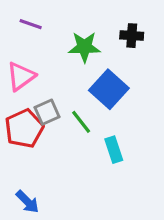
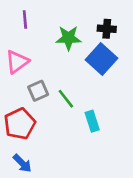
purple line: (31, 24) -> (25, 19), turned 66
blue square: (109, 89) -> (101, 59), moved
red pentagon: (24, 128) -> (20, 124), moved

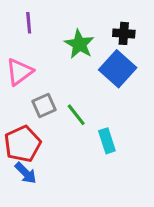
green star: (68, 38) -> (79, 44), turned 30
blue arrow: (22, 163) -> (26, 173), moved

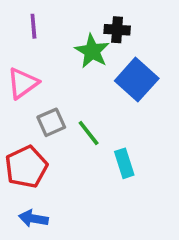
black cross: (124, 33) -> (117, 30), moved
blue arrow: (26, 173) -> (33, 219), moved, turned 145

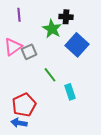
gray square: (51, 122) -> (29, 52), moved
red pentagon: (26, 167) -> (24, 105), moved

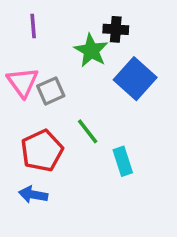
pink triangle: (13, 47) -> (23, 82), turned -30
red pentagon: (24, 105) -> (42, 151), moved
blue arrow: (19, 123) -> (33, 195), moved

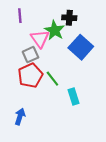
pink triangle: (23, 82) -> (40, 39), moved
red pentagon: (42, 151) -> (30, 76), moved
blue arrow: (33, 195) -> (20, 117), turned 98

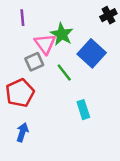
black cross: (69, 18) -> (108, 15), moved, turned -32
red pentagon: (30, 76) -> (20, 93), moved
green line: (52, 79) -> (64, 73), moved

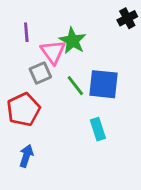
purple line: (22, 18) -> (26, 32), moved
blue square: (92, 53) -> (103, 84), moved, turned -36

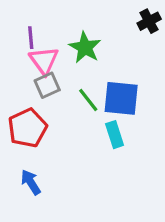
pink triangle: (53, 52) -> (44, 61), moved
cyan rectangle: (98, 129) -> (115, 135), moved
blue arrow: (26, 156) -> (31, 182), turned -50

